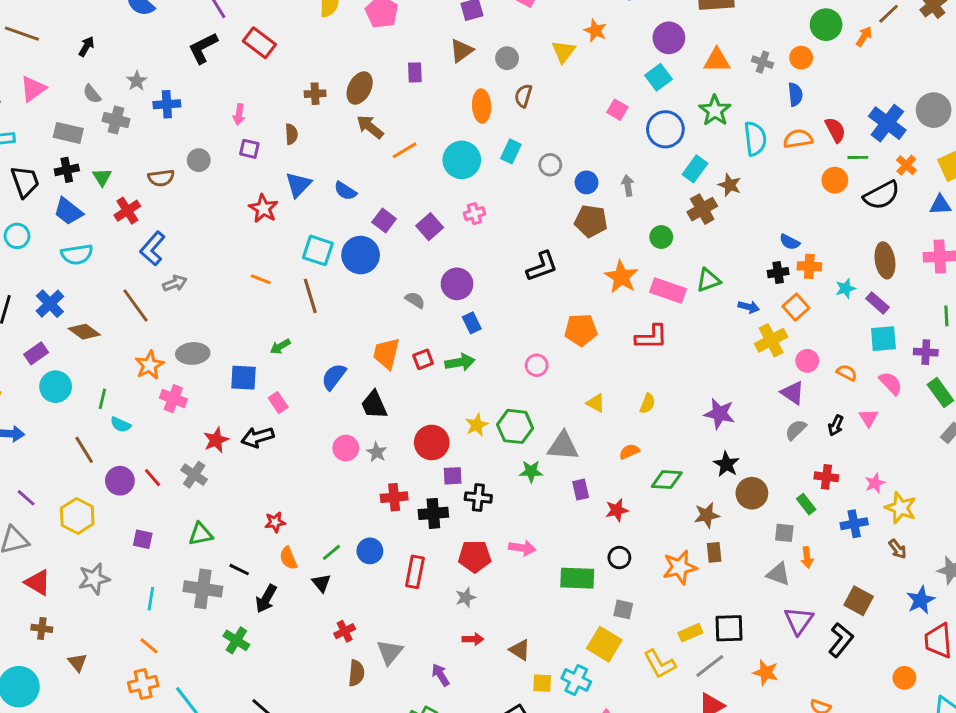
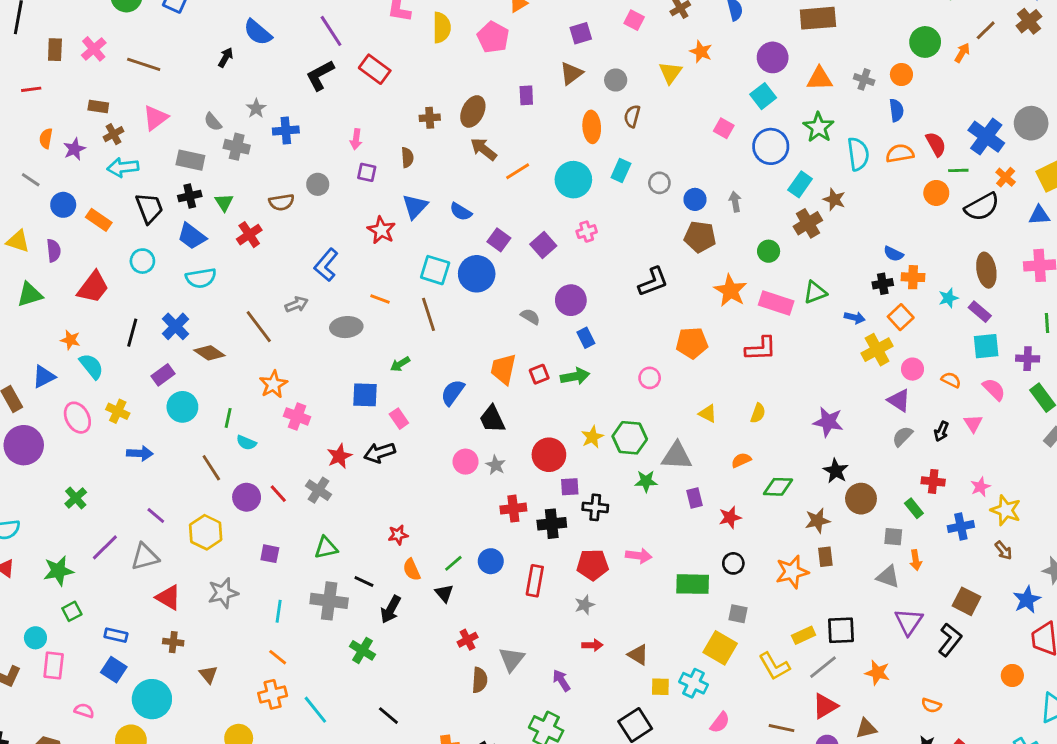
black arrow: (86, 46) -> (226, 57), moved
blue L-shape: (152, 249) -> (326, 265), moved
gray ellipse: (193, 353) -> (346, 327), moved

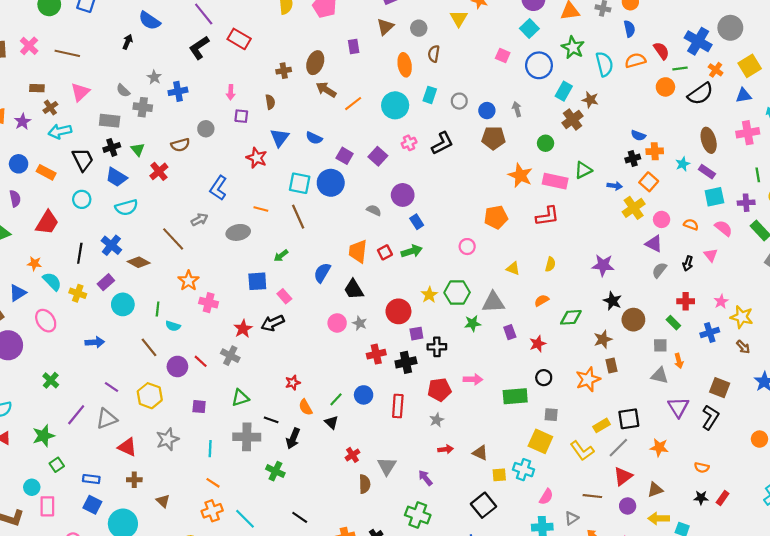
black L-shape: (653, 282) -> (442, 143), moved
yellow cross: (118, 411) -> (78, 293), moved

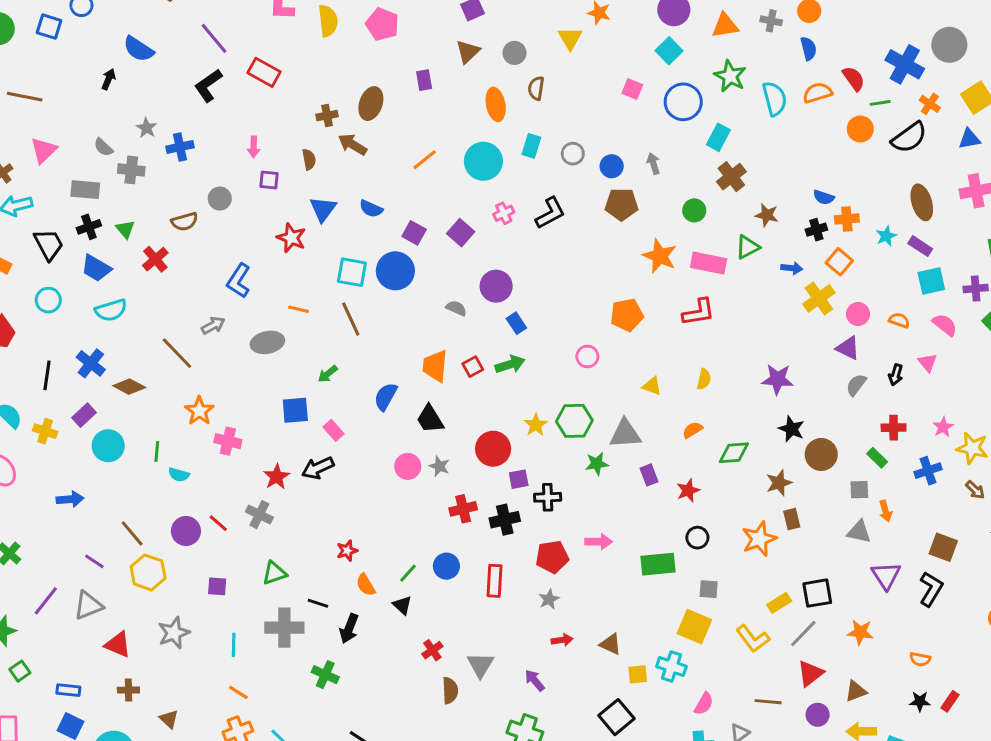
brown arrow: (326, 90) -> (353, 144), moved
brown star: (590, 100) -> (767, 215), moved
brown line: (149, 347) -> (132, 533), moved

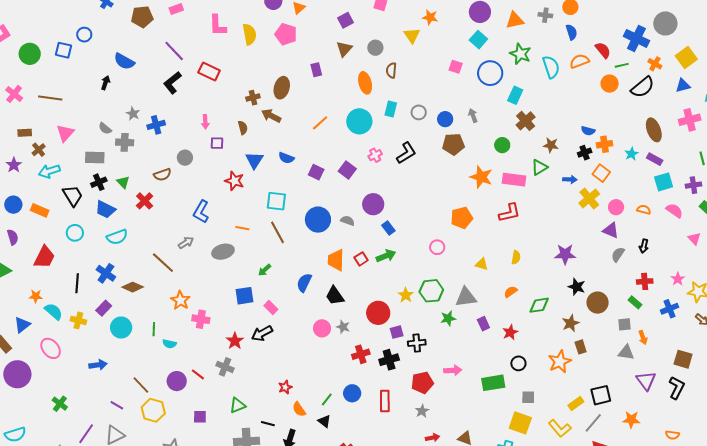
blue circle: (395, 271) -> (318, 220), moved
pink triangle: (928, 363) -> (694, 239), moved

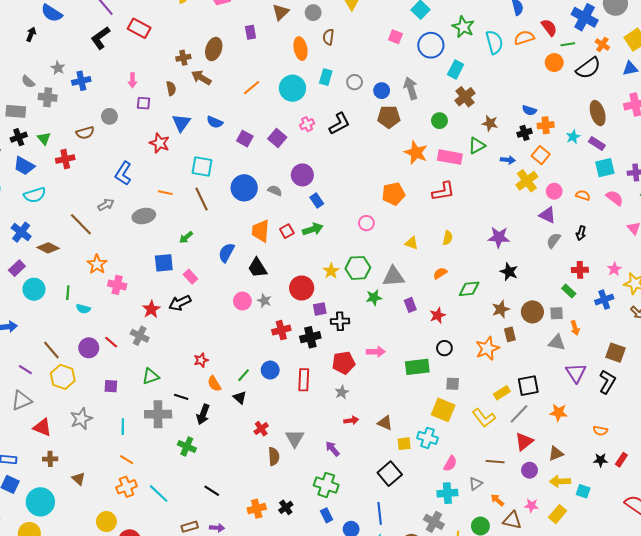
gray arrow: (473, 116) -> (411, 88), size x1.5
red cross: (145, 201) -> (65, 159), turned 30
brown circle: (598, 303) -> (532, 312), moved

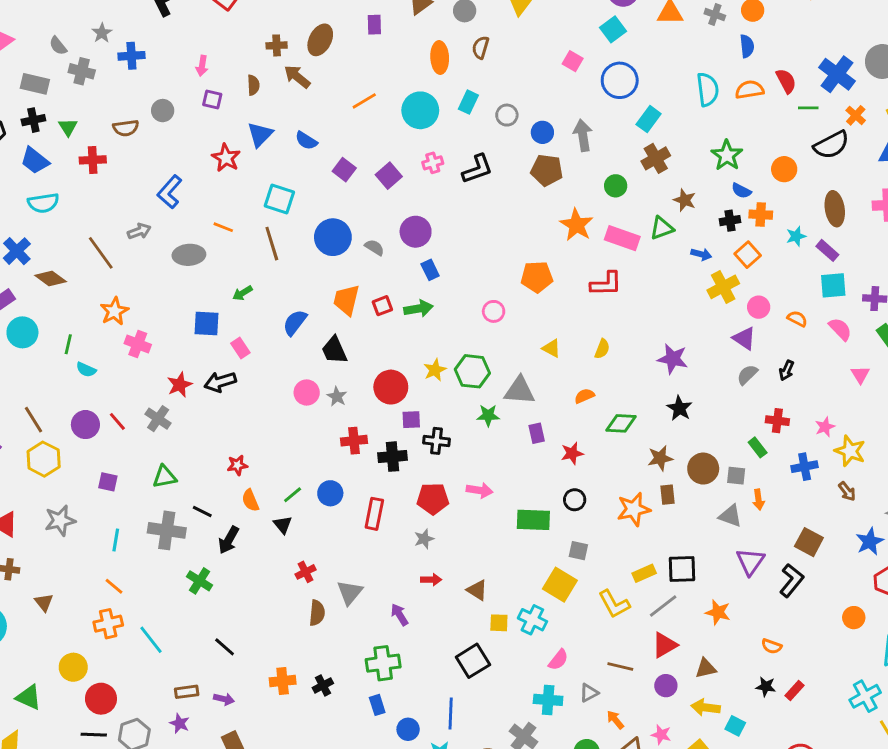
green star: (463, 27) -> (727, 155), moved
orange circle: (554, 63) -> (784, 169), moved
green cross: (326, 485) -> (383, 663), turned -35

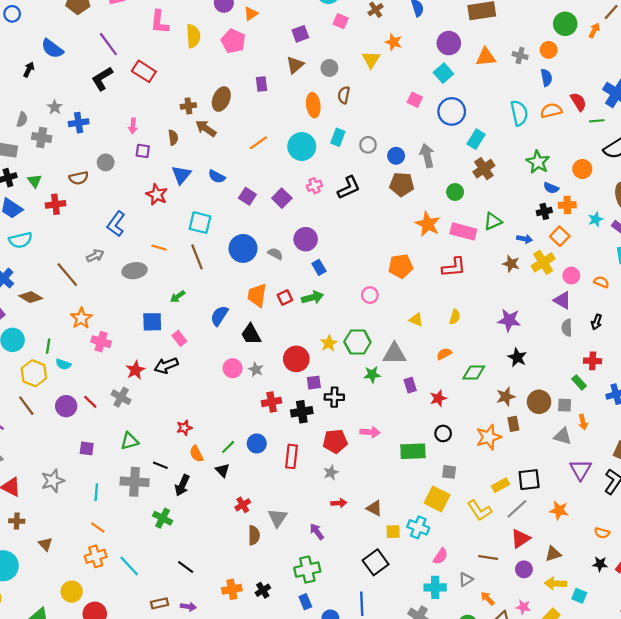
gray semicircle: (58, 46) -> (22, 120), turned -120
brown star: (685, 200) -> (511, 264), moved
gray semicircle: (747, 375) -> (567, 328), turned -42
yellow hexagon: (44, 459) -> (34, 373), moved

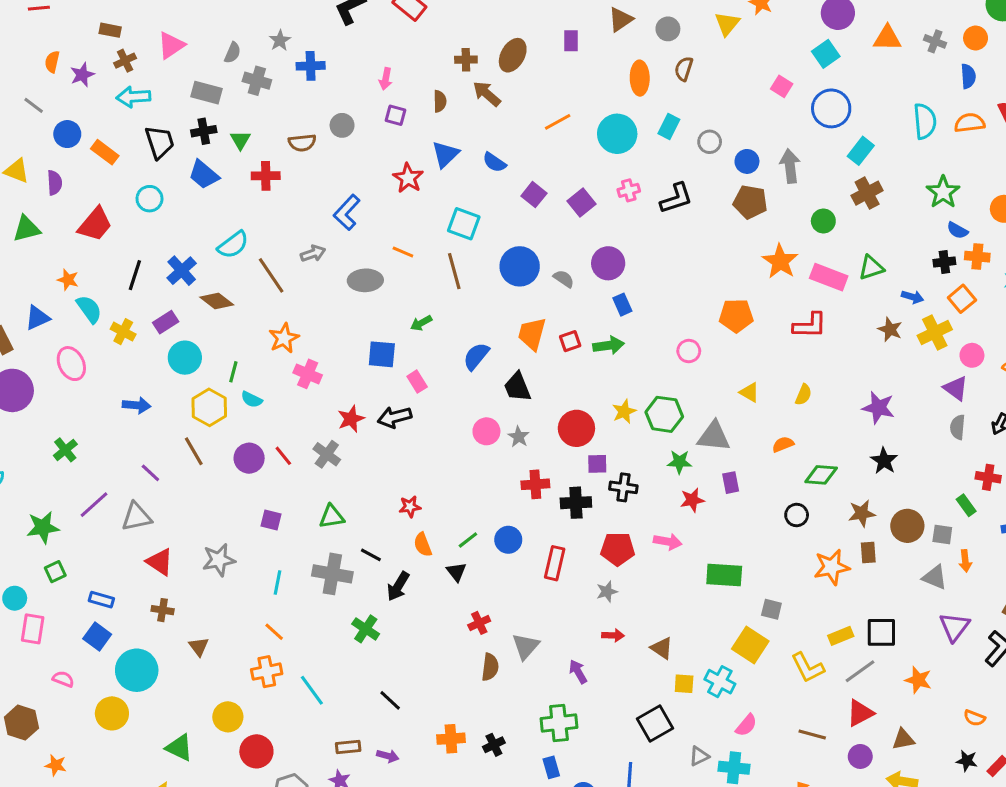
cyan semicircle: (20, 240) -> (233, 245), moved, turned -30
red star: (438, 398) -> (692, 500), moved
black circle: (443, 433) -> (797, 515), moved
gray triangle: (466, 580) -> (699, 756), moved

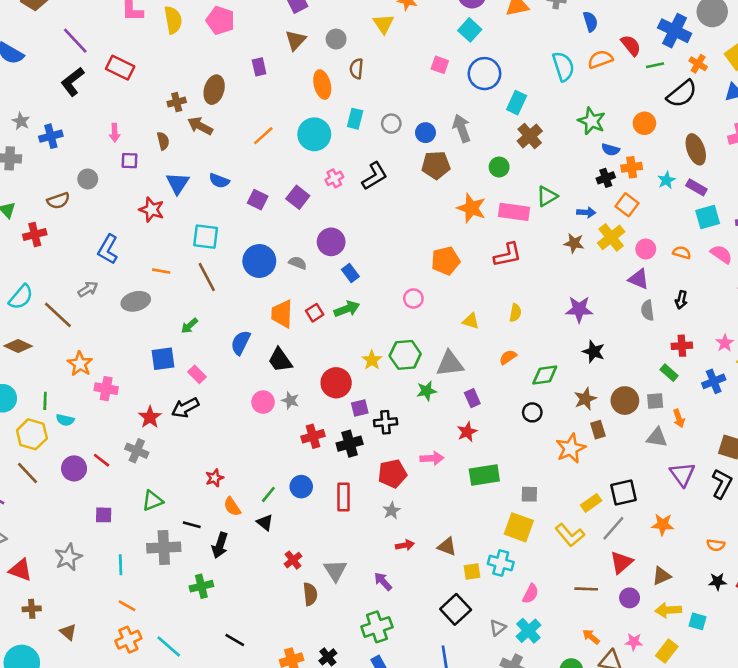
red star: (692, 500) -> (467, 432), moved
green cross: (366, 629) -> (201, 586), turned -35
cyan cross: (734, 768) -> (528, 631), turned -35

